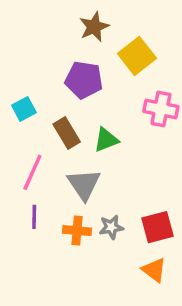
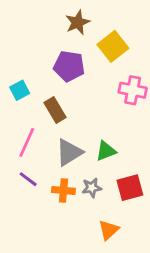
green triangle: (106, 140) -> (106, 151), moved
gray triangle: (84, 184) -> (69, 152), turned 32
purple line: (34, 217) -> (28, 179), turned -54
orange triangle: (154, 270) -> (109, 230), moved, turned 40

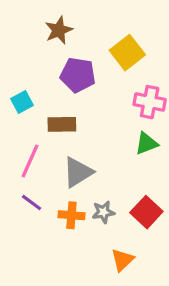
brown star: (78, 22) -> (59, 30), moved
brown rectangle: (55, 110) -> (62, 124), turned -60
green triangle: (106, 151) -> (146, 143), moved
red square: (130, 188) -> (146, 212), turned -32

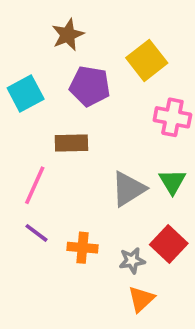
cyan square: (22, 102) -> (26, 93), moved, size x1.4
green triangle: (146, 143) -> (172, 182), moved, turned -40
gray triangle: (78, 172) -> (128, 189), moved
gray star: (103, 212) -> (132, 261), moved

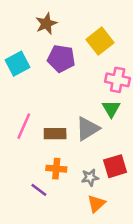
brown rectangle: (71, 143) -> (55, 134), moved
green triangle: (172, 182) -> (111, 109), moved
purple line: (37, 233) -> (39, 190), moved
red square: (169, 244) -> (115, 166), turned 30

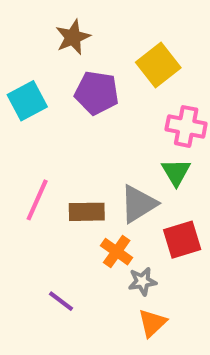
red square: (115, 166) -> (182, 240), moved
orange cross: (56, 169) -> (117, 252), moved, turned 30

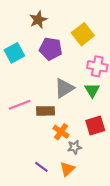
pink line: (37, 200) -> (20, 105), turned 45
gray triangle: (138, 204) -> (64, 88), moved
purple line: (61, 301) -> (41, 167), moved
orange triangle: (152, 323) -> (67, 169), moved

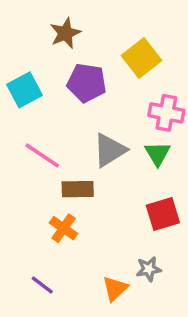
pink line: (20, 105) -> (42, 155), moved, turned 55
orange cross: (61, 132) -> (64, 228), moved
gray star: (75, 147) -> (149, 269), moved
purple line: (41, 167) -> (42, 285), moved

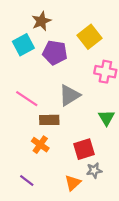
cyan square: (25, 90) -> (23, 45), moved
green triangle: (158, 154) -> (106, 118), moved
red square: (163, 214) -> (84, 149), moved

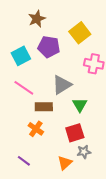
cyan square: (23, 45) -> (21, 56), moved
green triangle: (106, 118) -> (80, 105), moved

